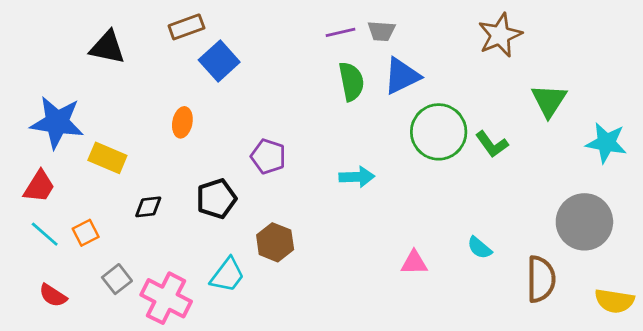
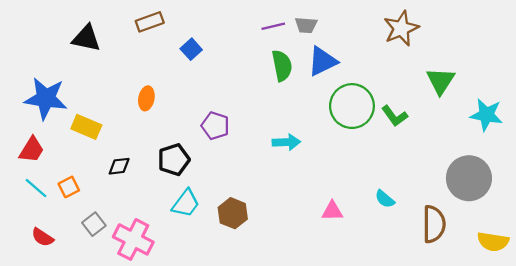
blue square: (219, 61) -> (191, 49), moved, size x0.7
brown hexagon: (275, 242) -> (233, 213), moved
cyan trapezoid: (227, 275) -> (186, 203), moved

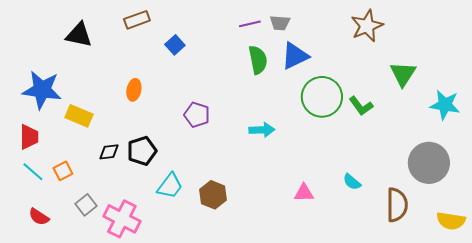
red trapezoid: (32, 150) -> (29, 137), turned -32
black pentagon: (174, 160) -> (142, 151), moved

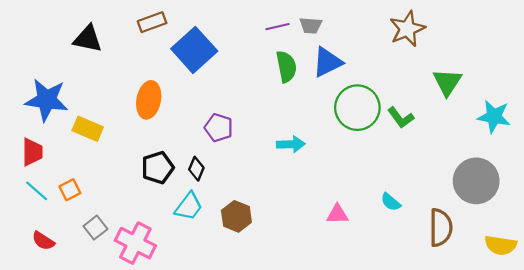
blue square: (175, 45) -> (194, 50), size x2.0
orange ellipse: (134, 90) -> (149, 100), size x1.5
black diamond: (109, 152) -> (196, 169), moved, turned -60

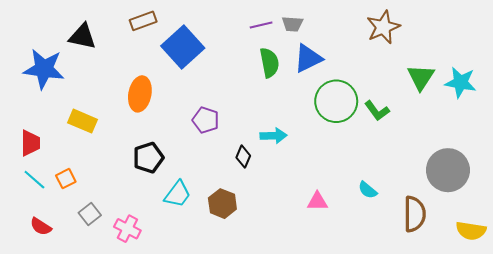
blue star: (47, 100) -> (44, 69), moved
cyan star: (494, 117) -> (460, 82), moved
black diamond: (196, 169) -> (243, 157), moved
pink cross: (135, 243) -> (127, 229), size x0.7

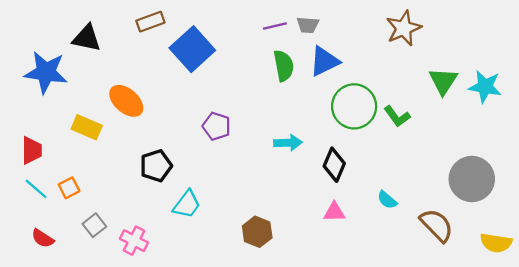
orange ellipse: (140, 94) -> (126, 101), moved, turned -60
black diamond: (243, 157) -> (334, 165), moved, size x1.4
brown hexagon: (222, 204) -> (257, 232), moved
brown semicircle: (415, 214) -> (437, 225), turned -44

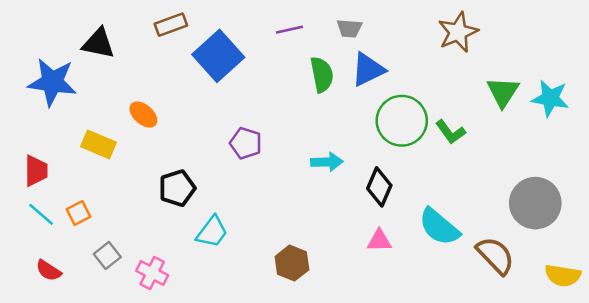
purple line: (275, 26) -> (289, 30), moved
orange ellipse: (126, 101) -> (143, 114), size x0.7
cyan semicircle: (387, 200) -> (439, 227), size x1.8

